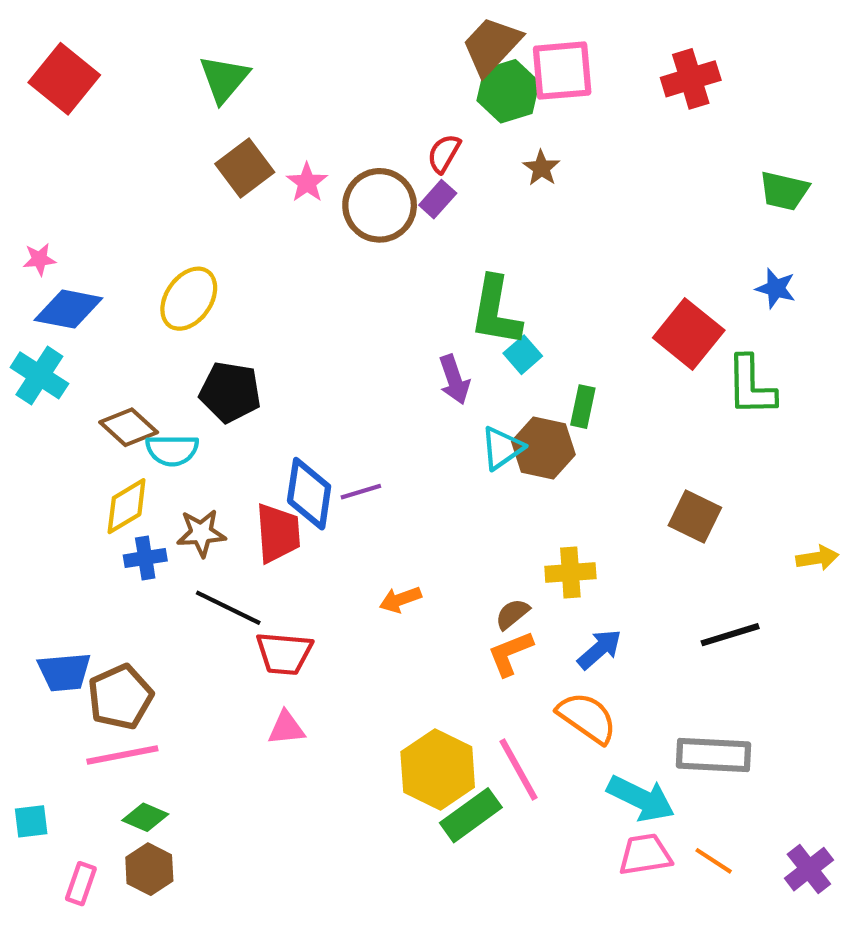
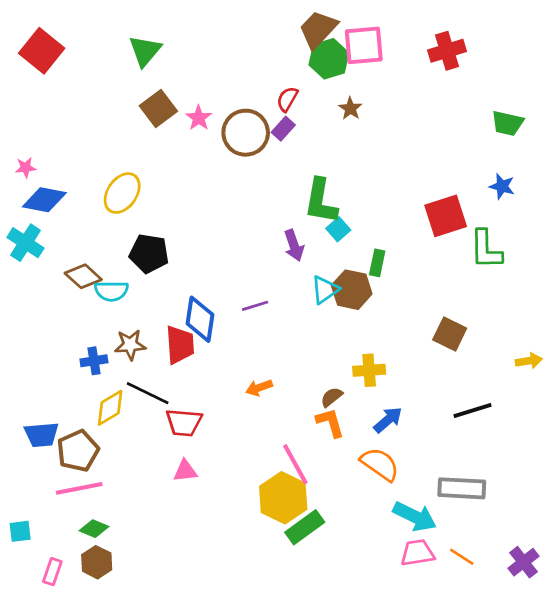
red square: (689, 334) -> (446, 216), turned 33
purple line: (361, 492) -> (255, 306), moved
yellow diamond: (127, 506) -> (110, 408), moved
orange L-shape: (510, 653) -> (330, 423), turned 96
pink line: (519, 770) -> (295, 464), moved

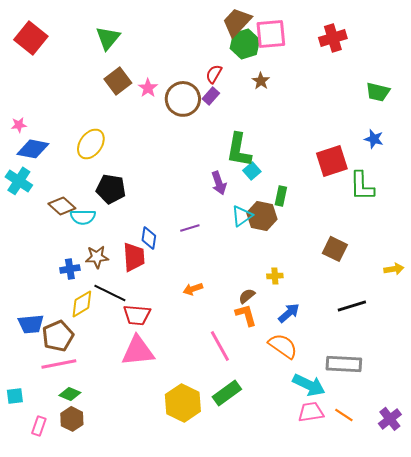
blue diamond: (200, 319) -> (149, 238), size x0.7
yellow cross: (369, 370) -> (275, 276), size x0.7
pink triangle: (185, 471) -> (138, 351), size x1.8
yellow hexagon: (283, 498) -> (183, 403), moved

